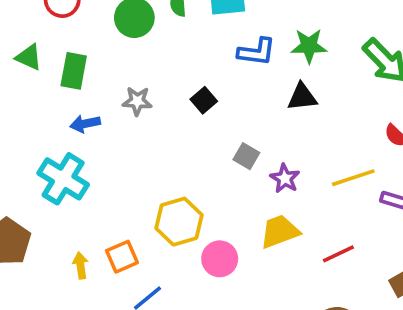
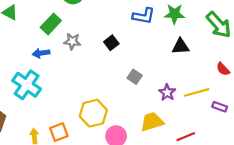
green rectangle: (74, 71) -> (51, 24), moved, turned 30
black triangle: (302, 97) -> (181, 46), moved
purple star: (285, 178) -> (167, 92), moved

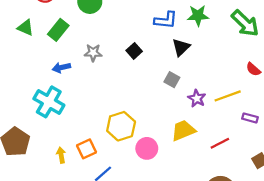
green rectangle: (51, 24) -> (58, 30), moved
black triangle: (181, 46) -> (181, 47), moved, turned -36
gray square: (135, 77) -> (172, 80), moved
purple rectangle: (220, 107) -> (250, 118), moved

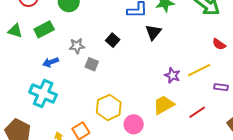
green rectangle: (58, 30) -> (44, 29), turned 30
gray square: (172, 80) -> (92, 64), moved

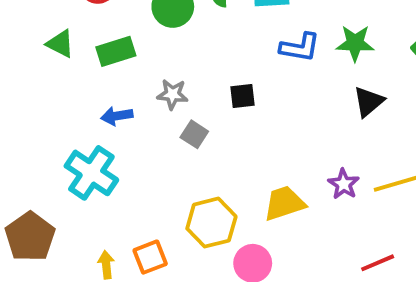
black triangle: (153, 32) -> (369, 102), moved
black square: (113, 40) -> (242, 96), turned 32
yellow trapezoid: (164, 105) -> (284, 203), moved

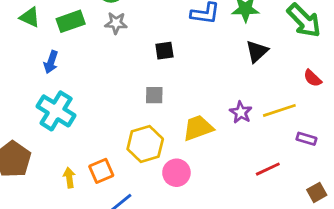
gray star: (172, 94) -> (116, 23), moved
blue arrow: (117, 116) -> (51, 62), moved, turned -60
gray square: (194, 134) -> (154, 95), moved, turned -30

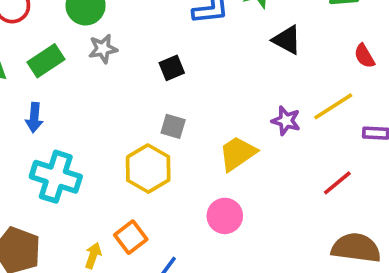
black triangle: (257, 51) -> (287, 40), turned -35
red semicircle: (312, 78) -> (364, 56), turned 30
gray square: (154, 95) -> (173, 126), turned 30
yellow hexagon: (145, 144) -> (148, 169), moved
yellow arrow: (69, 178) -> (93, 256), turned 42

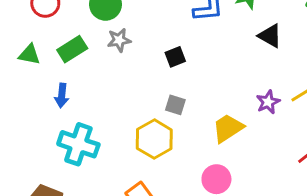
purple star: (286, 121) -> (268, 102), turned 30

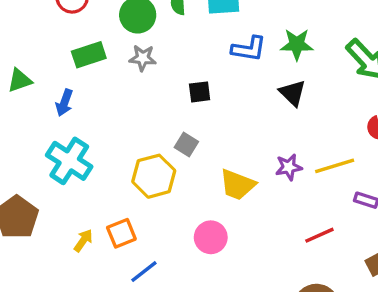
black triangle: (270, 36) -> (293, 93), moved
green triangle: (29, 55) -> (20, 80), moved, turned -45
yellow trapezoid: (228, 128) -> (237, 185), turned -140

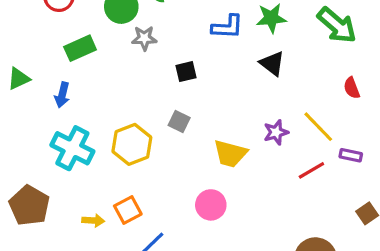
gray star: (143, 58) -> (144, 38), moved
yellow line: (335, 166) -> (318, 127), turned 69
yellow hexagon: (154, 176) -> (132, 144), moved
red line: (319, 235) -> (311, 170), moved
yellow arrow: (83, 241) -> (93, 220), turned 65

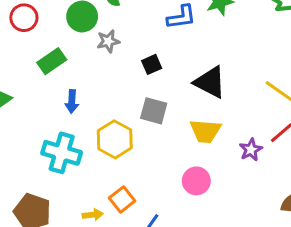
black triangle: (272, 63) -> (210, 82), moved, size x1.4
blue arrow: (62, 95) -> (72, 101), moved
gray square: (179, 122) -> (154, 111), size x1.4
purple star: (276, 132) -> (251, 150), moved

